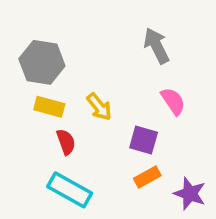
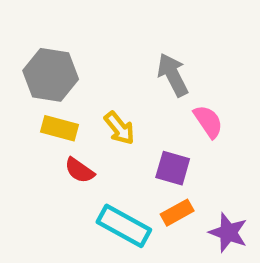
gray arrow: (156, 46) -> (173, 75), moved
red semicircle: (66, 142) -> (79, 170), turned 145
cyan rectangle: (70, 190) -> (124, 226), moved

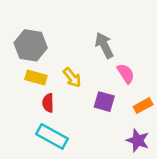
red semicircle: (79, 170) -> (48, 103), turned 54
orange rectangle: (177, 213) -> (143, 106), moved
cyan rectangle: (124, 226) -> (52, 136), moved

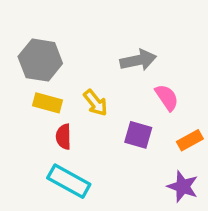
gray arrow: (104, 45) -> (138, 60), turned 105

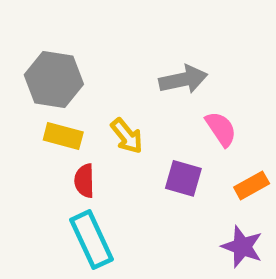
cyan rectangle: (69, 181) -> (91, 240), turned 36

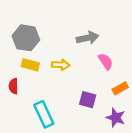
yellow arrow: (127, 136) -> (61, 65), turned -48
purple square: (183, 178) -> (88, 100), moved
red semicircle: (84, 181) -> (13, 86), moved

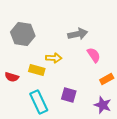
yellow rectangle: (30, 65) -> (37, 70), moved
red semicircle: (13, 86) -> (12, 77), turned -72
purple square: (88, 100) -> (69, 95), moved

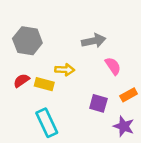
red semicircle: (12, 77) -> (21, 81), moved, turned 128
purple square: (69, 95) -> (98, 103), moved

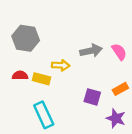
gray arrow: (94, 41) -> (91, 51), moved
pink semicircle: (113, 66) -> (119, 52), moved
red semicircle: (21, 81) -> (20, 75), turned 35

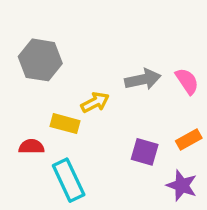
yellow arrow: (61, 65) -> (95, 102), turned -30
red semicircle: (20, 75) -> (31, 147), moved

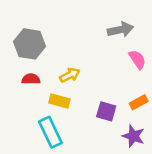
gray arrow: (143, 79) -> (120, 30), moved
yellow rectangle: (65, 124) -> (59, 101), moved
red semicircle: (31, 147) -> (31, 79), moved

